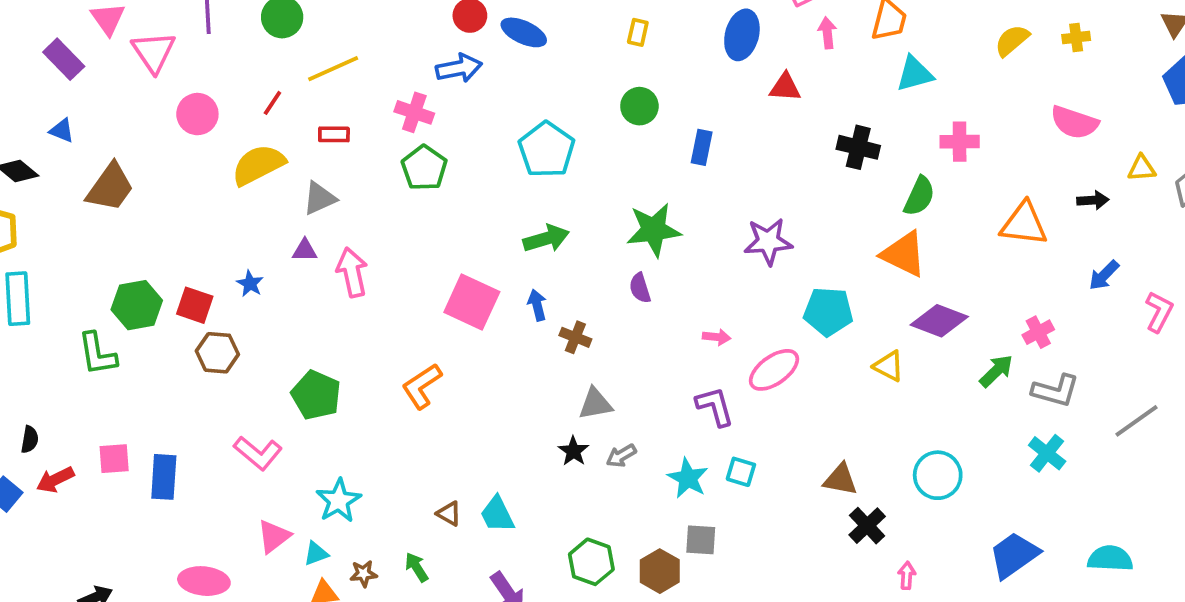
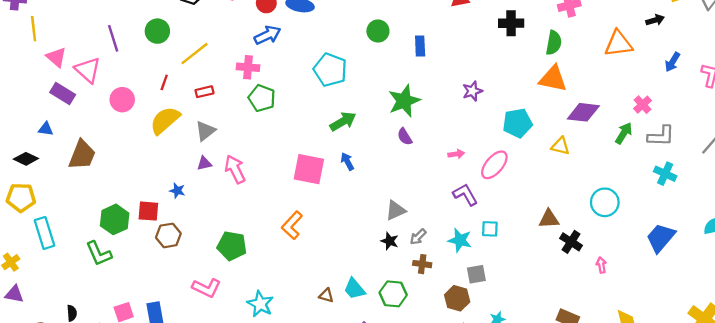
purple rectangle: (64, 59) -> (63, 94), moved
purple star: (768, 241) -> (472, 91), size x0.7
brown cross: (575, 337) -> (422, 264), moved
green hexagon: (591, 562) -> (393, 294), moved

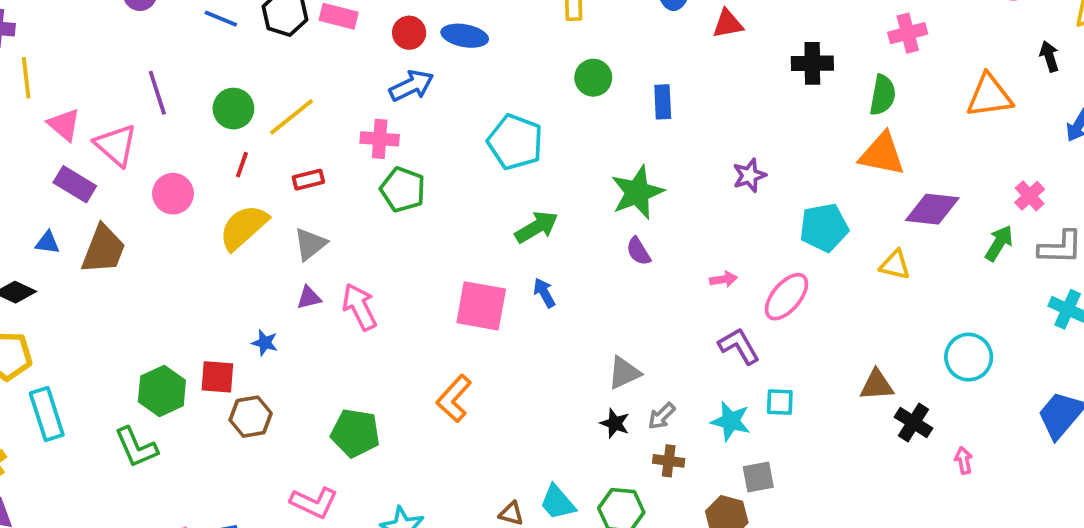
black arrow: (655, 20) -> (1049, 56), turned -90
green circle: (157, 31) -> (233, 109), moved
brown trapezoid: (82, 155) -> (103, 249), moved

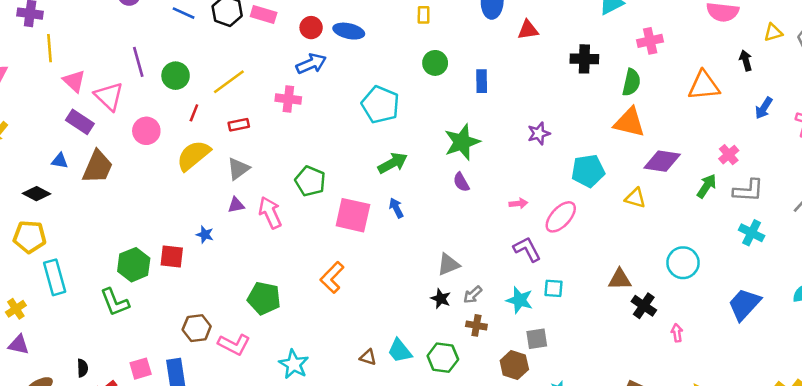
green circle: (233, 109) -> (176, 76), moved
green pentagon: (403, 189) -> (310, 181), moved
brown hexagon: (251, 417) -> (197, 328), moved

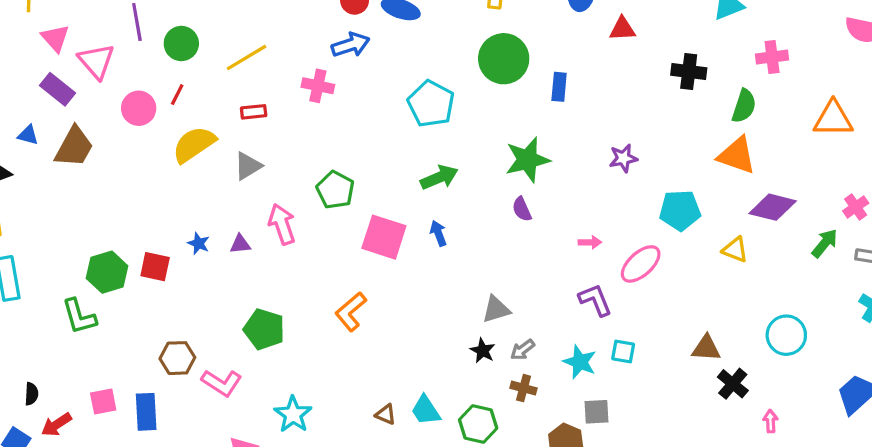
green circle: (435, 63) -> (504, 59), size x1.6
red line: (194, 113) -> (177, 95), moved
purple triangle: (236, 205) -> (240, 244), moved

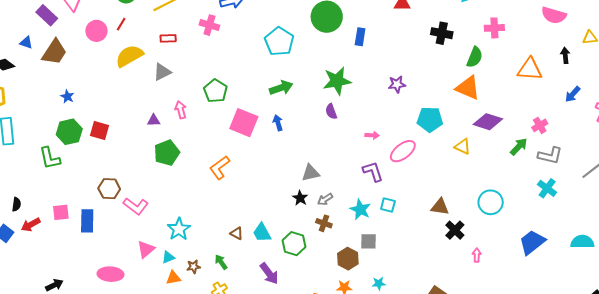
pink arrow: (282, 224) -> (181, 110), size x0.7
blue star: (199, 243) -> (67, 96), moved
green pentagon: (264, 329) -> (167, 153), moved, turned 30

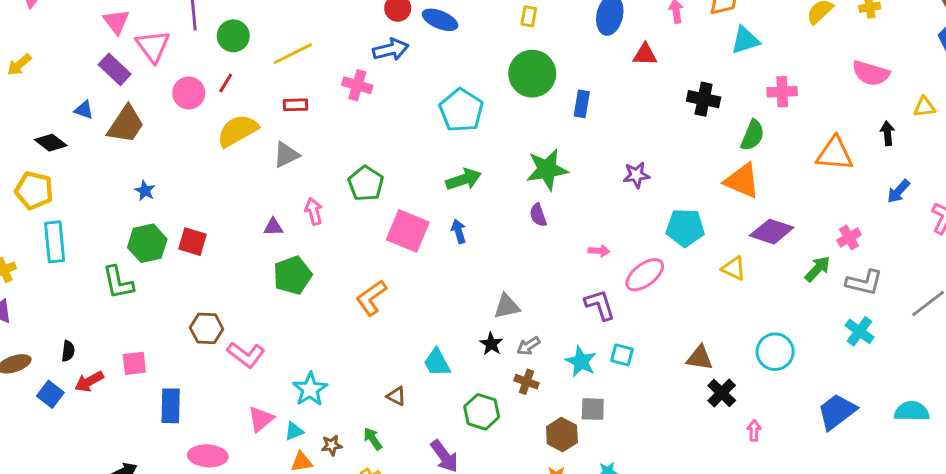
blue rectangle: (87, 221) -> (171, 406), moved
cyan trapezoid: (262, 233) -> (437, 363), moved

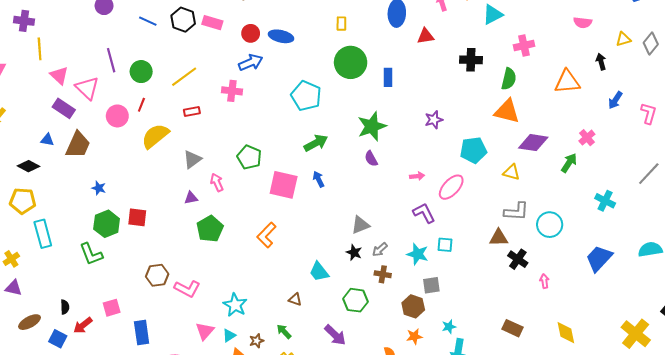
pink semicircle: (871, 73) -> (583, 22), size x0.7
gray triangle: (286, 155) -> (192, 159), moved
gray L-shape: (864, 282) -> (516, 211), moved

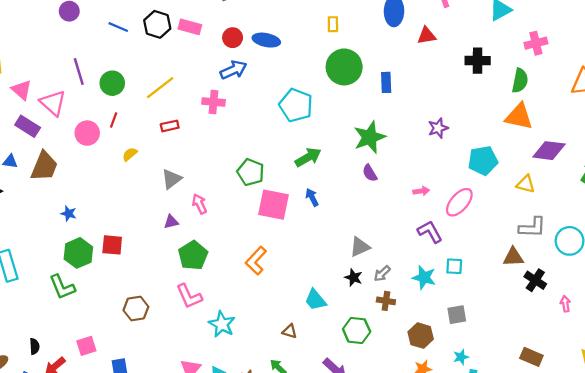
yellow semicircle: (155, 136) -> (130, 154), size x0.5
green pentagon: (249, 157) -> (251, 172), moved
gray square: (431, 285) -> (457, 315), moved
pink L-shape: (187, 289) -> (189, 296), moved, turned 40
cyan star: (235, 305) -> (222, 324), moved

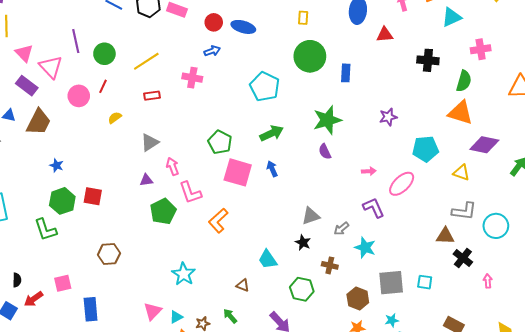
blue arrow: (233, 70) -> (212, 51), size x0.7
cyan square: (454, 266) -> (425, 282), moved
gray arrow: (382, 274) -> (341, 229), moved
pink L-shape: (189, 296) -> (190, 193), moved
gray square: (457, 315) -> (391, 283), size x1.5

